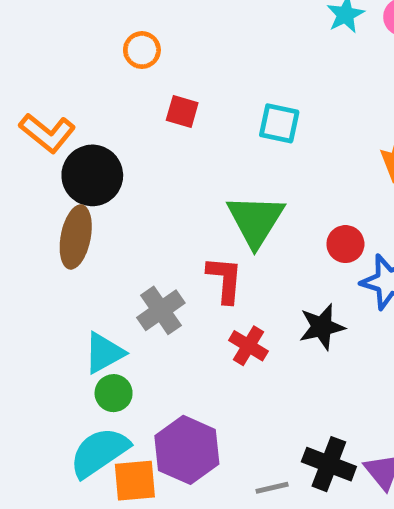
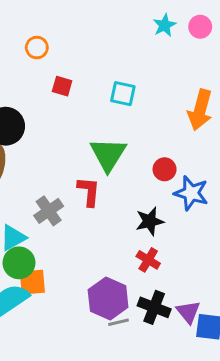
red cross: (248, 346) -> (148, 260), moved
green circle: (114, 393) -> (19, 263), size x1.4
purple hexagon: (187, 450) -> (108, 298), moved
orange square: (135, 481) -> (32, 282), moved

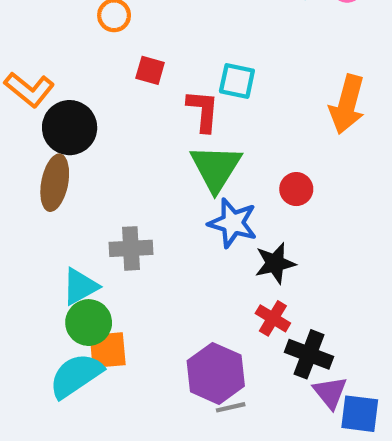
red L-shape: (89, 192) -> (203, 111), moved
blue star: (191, 193) -> (233, 223), moved
gray cross: (49, 211) -> (131, 248), turned 32
black cross: (154, 307) -> (309, 354), moved

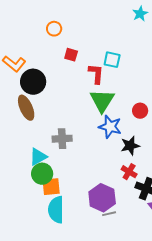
brown ellipse: (55, 183) -> (26, 108), turned -35
cyan semicircle: (76, 376) -> (56, 210), moved, turned -56

